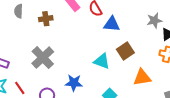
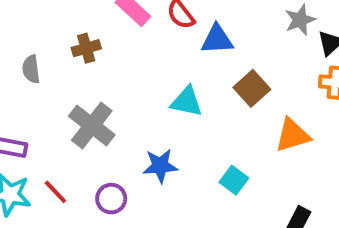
gray semicircle: (19, 11) -> (31, 69), moved
cyan triangle: (102, 61) -> (187, 102), moved

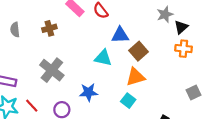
blue triangle: (217, 39) -> (120, 35), moved
gray semicircle: (31, 69) -> (15, 30), moved
orange triangle: (293, 135) -> (136, 77), moved

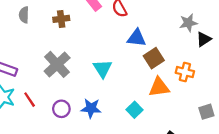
orange cross: (184, 49) -> (185, 72), moved
cyan triangle: (103, 58) -> (103, 69), moved, turned 36
orange triangle: (136, 77) -> (159, 87), moved
blue star: (88, 92) -> (91, 108), moved

